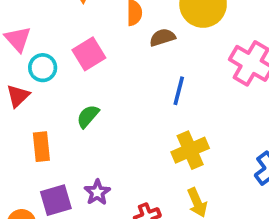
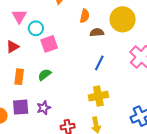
pink square: (89, 54) -> (49, 44), moved
cyan circle: (43, 68) -> (36, 28), moved
green semicircle: (88, 116) -> (45, 75), moved

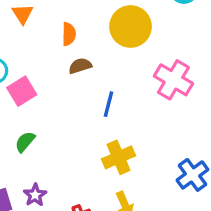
brown semicircle: (97, 32) -> (80, 66), moved

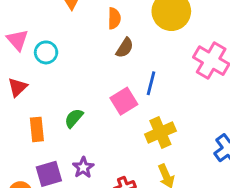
brown semicircle: (80, 66) -> (125, 48), turned 140
pink square: (22, 91) -> (124, 101), moved

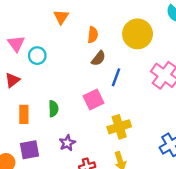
blue line: (151, 83) -> (116, 77), moved
green semicircle: (74, 118) -> (53, 109), turned 133
purple star: (83, 167) -> (67, 143), moved

